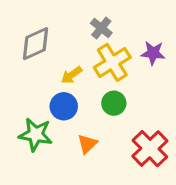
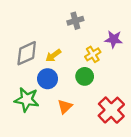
gray cross: (101, 28) -> (75, 21), turned 35
gray diamond: (36, 44) -> (27, 53), moved
yellow cross: (112, 62) -> (93, 54), moved, size x0.6

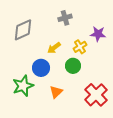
gray diamond: (27, 53) -> (23, 30), moved
yellow arrow: (53, 56) -> (54, 48), moved
green star: (27, 100) -> (23, 86), turned -30

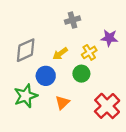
gray diamond: (23, 30) -> (26, 50), moved

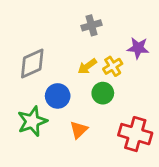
yellow arrow: (60, 54) -> (87, 66), moved
red cross: (107, 106) -> (135, 134), turned -30

